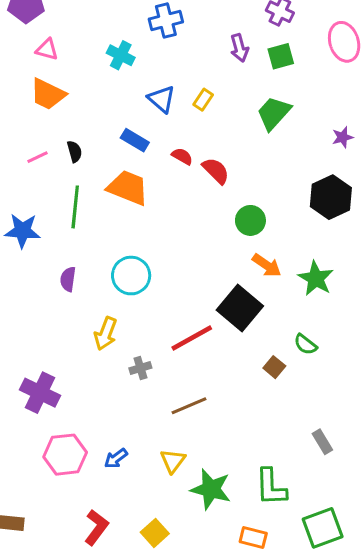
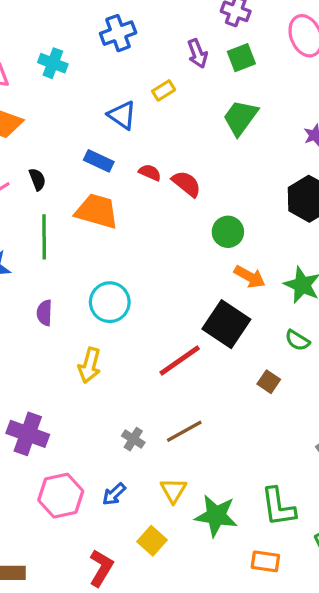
cyan cross: (121, 55) -> (53, 63), moved
yellow rectangle: (203, 100) -> (164, 90), moved, turned 30
green semicircle: (305, 344) -> (297, 340), moved
gray cross: (140, 368) -> (133, 439), moved, turned -35
yellow square: (155, 533) -> (152, 541), moved

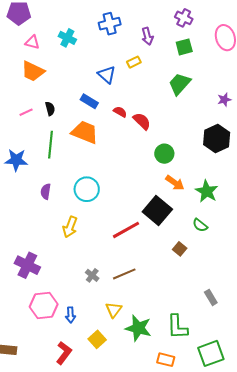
purple arrow: (197, 53) -> (147, 36), moved
blue arrow: (114, 494) -> (71, 315), moved, turned -56

